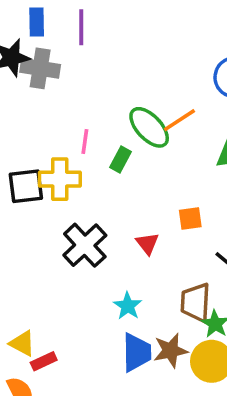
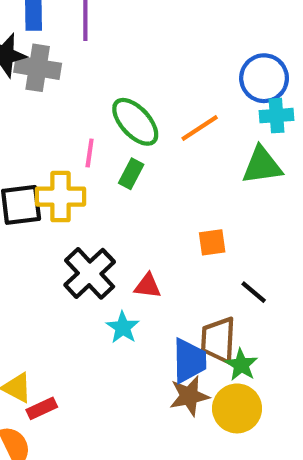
green ellipse: (149, 127) -> (135, 122), moved
red triangle: (147, 243) -> (148, 286), moved, turned -45
cyan star: (128, 306) -> (123, 327), moved
blue trapezoid: (137, 352) -> (189, 361), moved

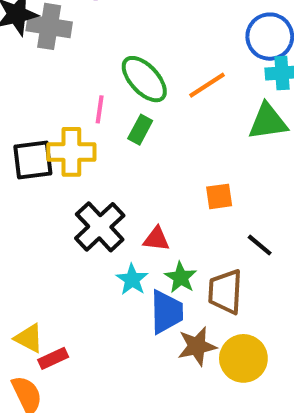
blue trapezoid: (189, 361) -> (167, 312), moved
green star: (241, 365) -> (181, 277), moved

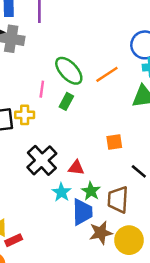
yellow cross: (71, 152) -> (25, 115), size x0.7

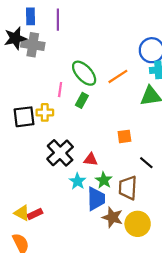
brown star: (101, 233) -> (112, 217), turned 30
red rectangle: (14, 240) -> (35, 214), moved

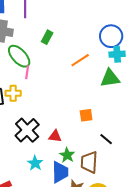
green ellipse: (84, 73) -> (19, 56), moved
green rectangle: (82, 100) -> (47, 37), moved
cyan star: (78, 181) -> (35, 163), moved

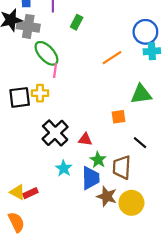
green rectangle: (47, 37) -> (77, 22), moved
green triangle: (110, 78) -> (141, 94), moved

